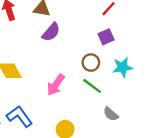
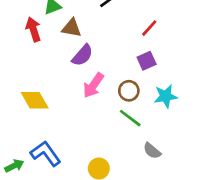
pink arrow: (56, 85) -> (93, 85), moved

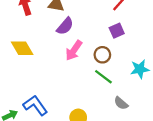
cyan star: (166, 96) -> (140, 69), moved
yellow diamond: (35, 100) -> (22, 48), moved

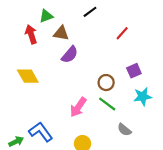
purple square: (117, 31) -> (134, 71), moved
pink arrow: (74, 50) -> (78, 107), moved

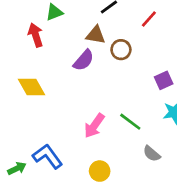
brown triangle: (61, 33) -> (96, 35), moved
red line: (122, 33) -> (149, 19), moved
brown circle: (106, 83) -> (121, 50), moved

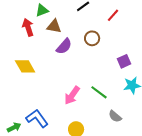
brown triangle: (96, 35) -> (54, 26), moved

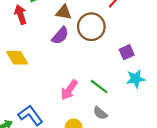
brown triangle: (54, 26) -> (64, 12), moved
brown circle: (92, 38) -> (91, 27), size x1.6
gray semicircle: (115, 116) -> (100, 113), moved

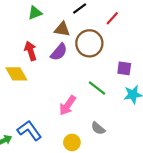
red arrow: (20, 15) -> (31, 51), moved
purple square: (127, 52) -> (124, 68), turned 32
green line: (99, 86) -> (97, 88), moved

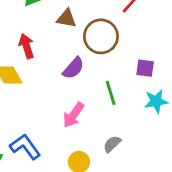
purple semicircle: (59, 52) -> (73, 68), moved
green line: (97, 88) -> (111, 93), turned 36
gray semicircle: (98, 128) -> (112, 144), turned 96

